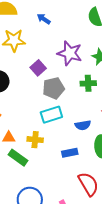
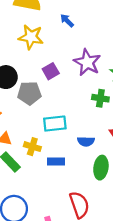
gray pentagon: (54, 88) -> (29, 93), moved
blue rectangle: (70, 153) -> (56, 162), moved

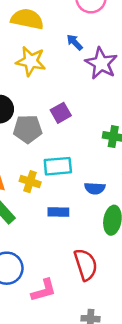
purple star: (87, 62) -> (101, 63), moved
purple square: (51, 71) -> (61, 113), moved
yellow cross: (32, 147) -> (30, 182), moved

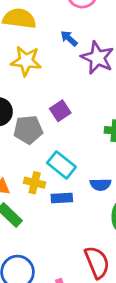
cyan rectangle: (58, 166) -> (61, 165), turned 48
blue rectangle: (58, 212) -> (62, 198), moved

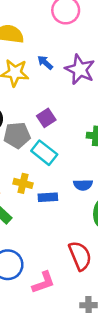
blue arrow: (69, 38) -> (45, 63), moved
cyan rectangle: (61, 165) -> (44, 153), moved

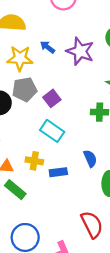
gray pentagon: (17, 135) -> (25, 89), moved
blue semicircle: (83, 185) -> (90, 158), turned -108

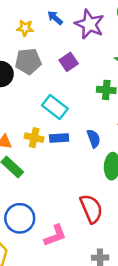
yellow star: (20, 58) -> (25, 28), size x0.6
purple square: (52, 98) -> (69, 62), moved
blue rectangle: (58, 172) -> (59, 138), moved

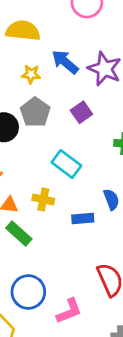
blue arrow: (55, 18) -> (65, 62), size x1.5
gray pentagon: (28, 61) -> (35, 112), turned -30
blue rectangle: (59, 138) -> (83, 218), moved

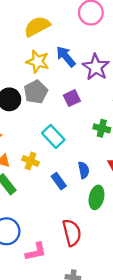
yellow semicircle: (23, 31) -> (37, 26), turned -44
yellow star: (31, 74) -> (38, 62), size x1.5
blue rectangle: (83, 218) -> (59, 181), turned 49

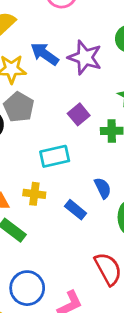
purple square: (72, 98) -> (79, 114), moved
cyan rectangle: (53, 136) -> (55, 156), turned -45

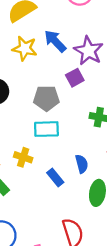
gray pentagon: (19, 107) -> (46, 98), moved, turned 30
purple square: (79, 114) -> (75, 78), moved

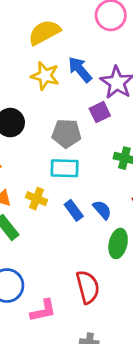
blue semicircle: (82, 164) -> (102, 210), turned -30
blue rectangle: (55, 178) -> (74, 210), moved

